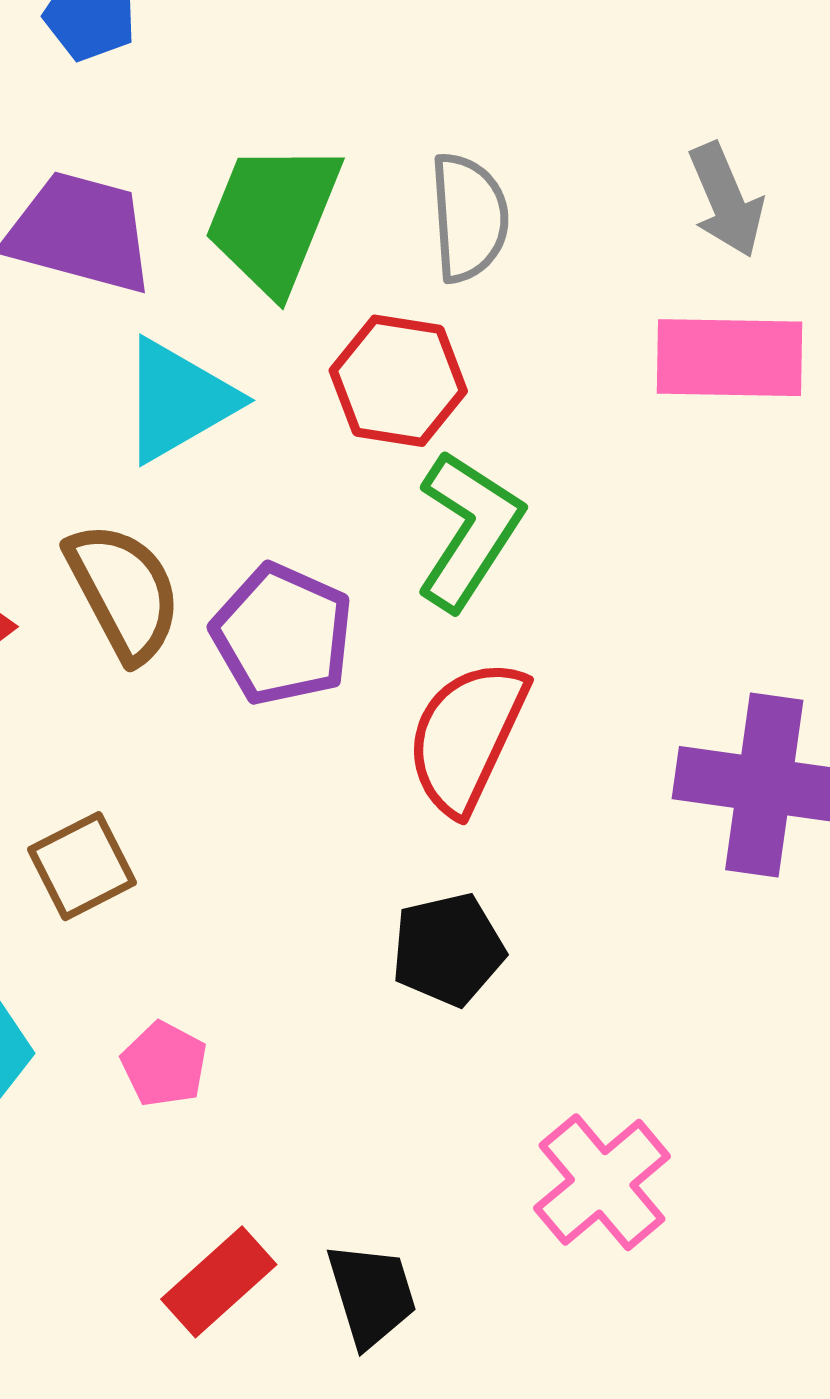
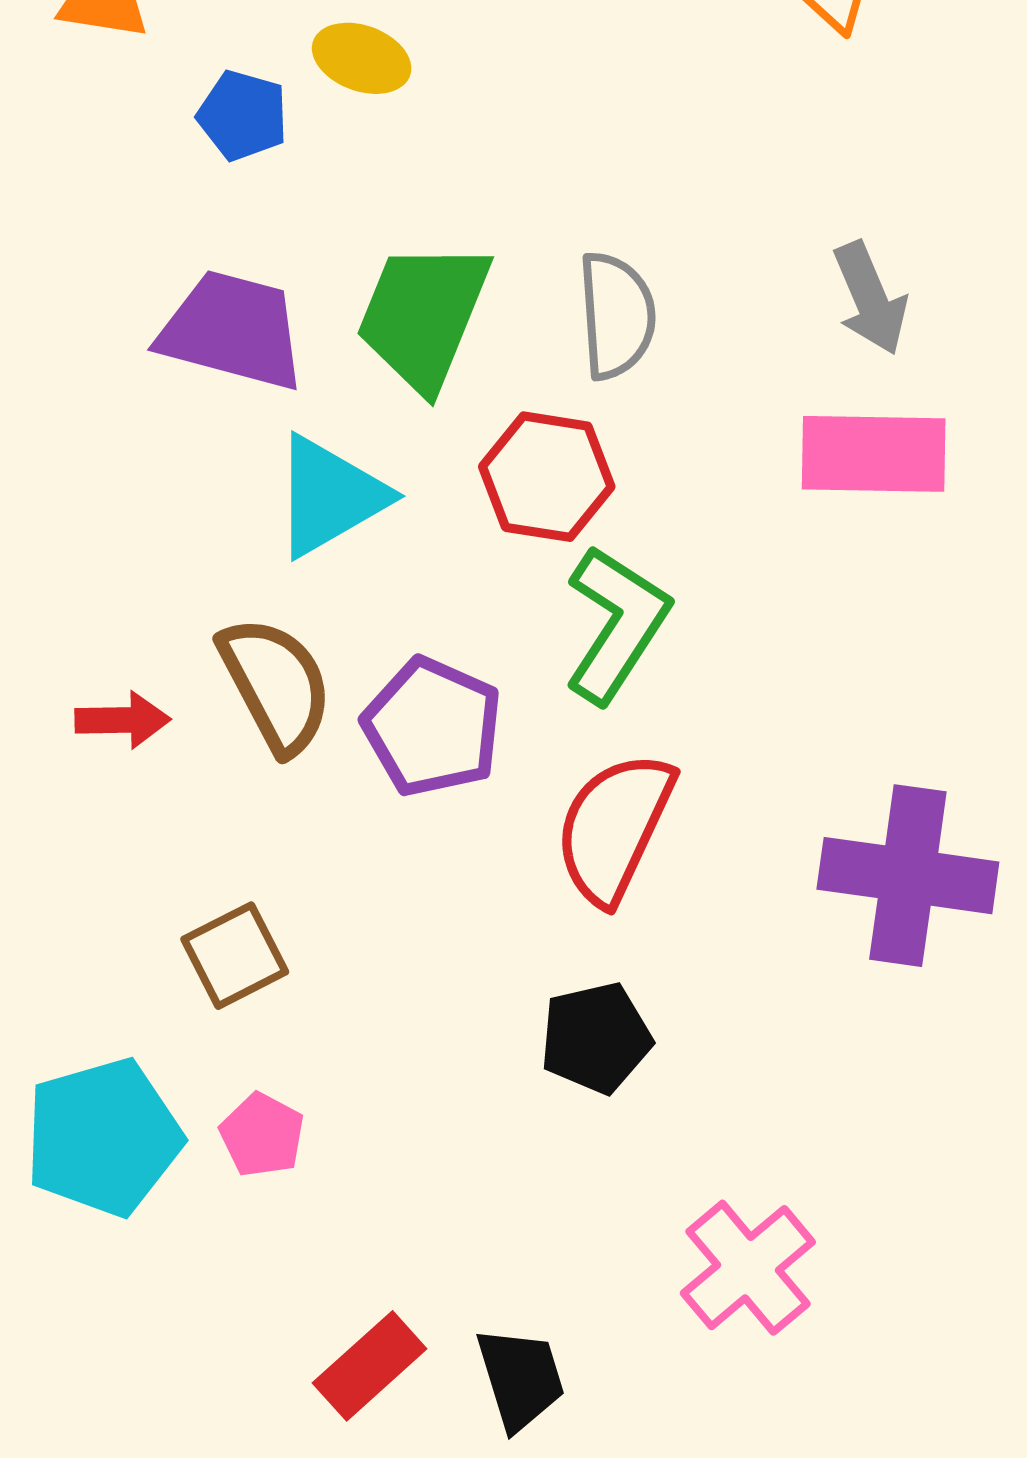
pink pentagon: (164, 1064) -> (262, 1135), moved

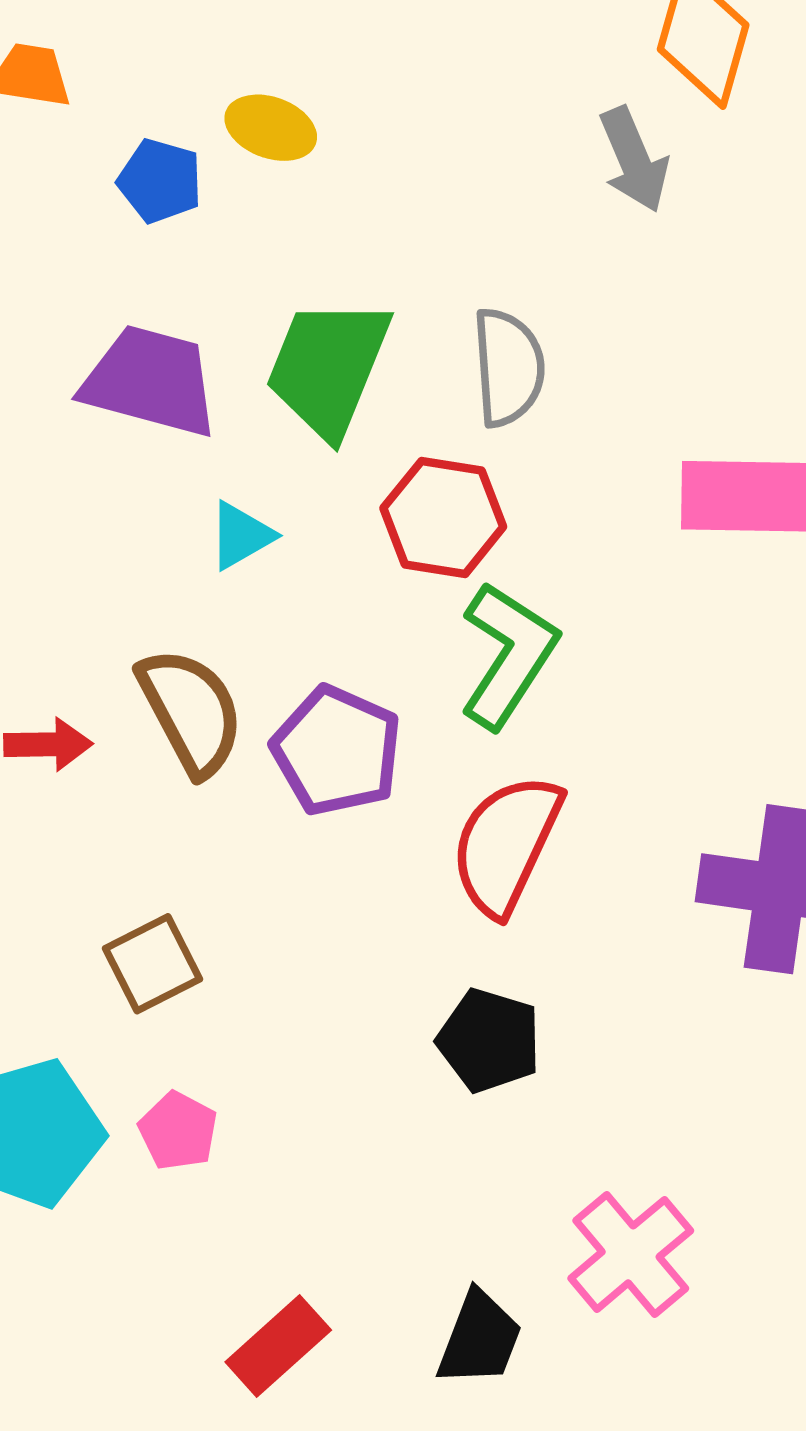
gray arrow: (870, 298) -> (634, 160), moved
cyan triangle: (330, 496) -> (241, 536), size x0.6
black pentagon: (596, 1038) -> (489, 1040), turned 30
black trapezoid: (520, 1378) -> (479, 1339), moved, turned 38

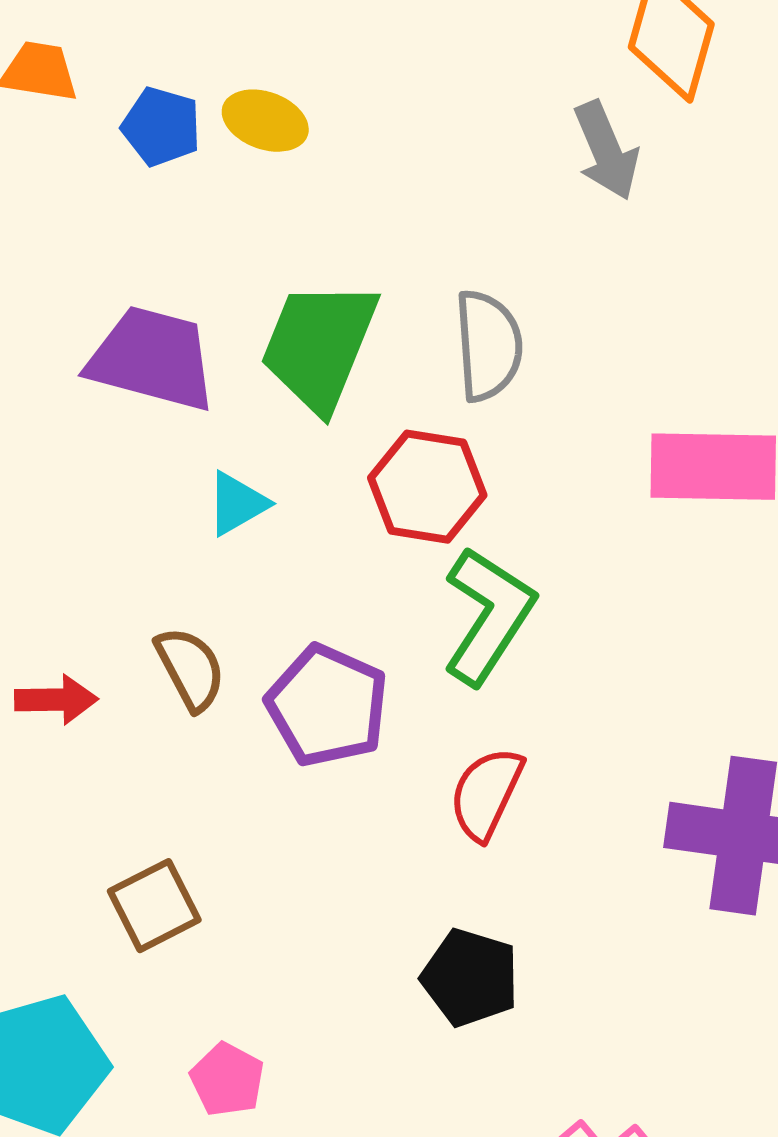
blue pentagon: (160, 181) -> (161, 127), moved
brown semicircle: (191, 711) -> (190, 669), size x0.7
red semicircle: (506, 844) -> (486, 794), size x0.7
pink pentagon: (178, 1131) -> (227, 1080), moved

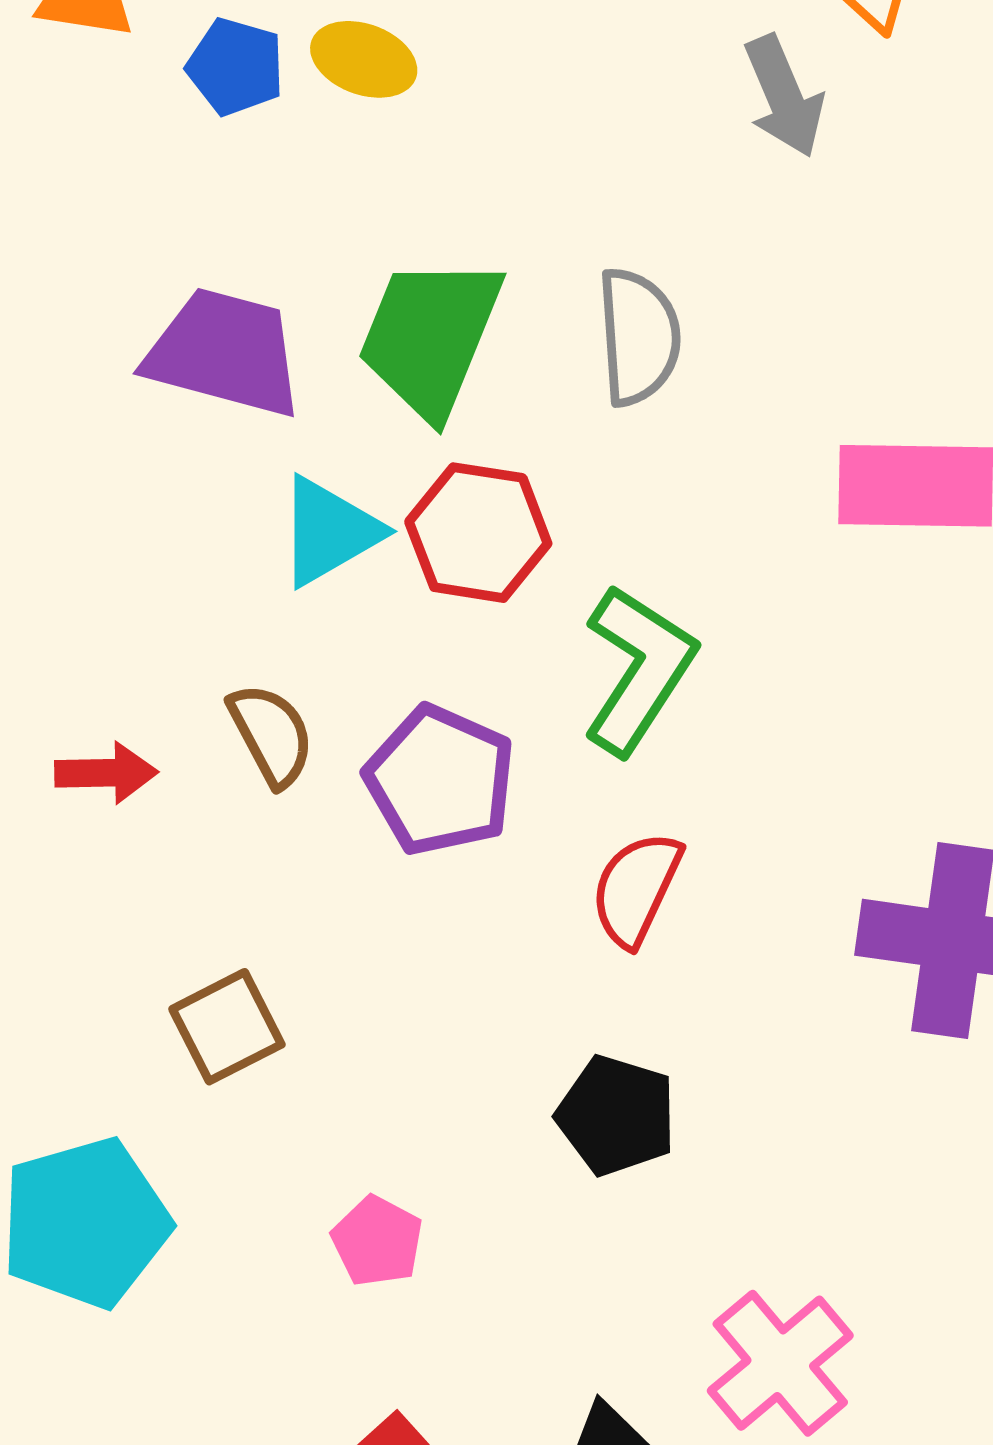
red hexagon: (427, 487) -> (478, 533), moved
cyan triangle: (237, 504) -> (329, 531), size x1.4
pink pentagon: (227, 1080) -> (377, 1241), moved

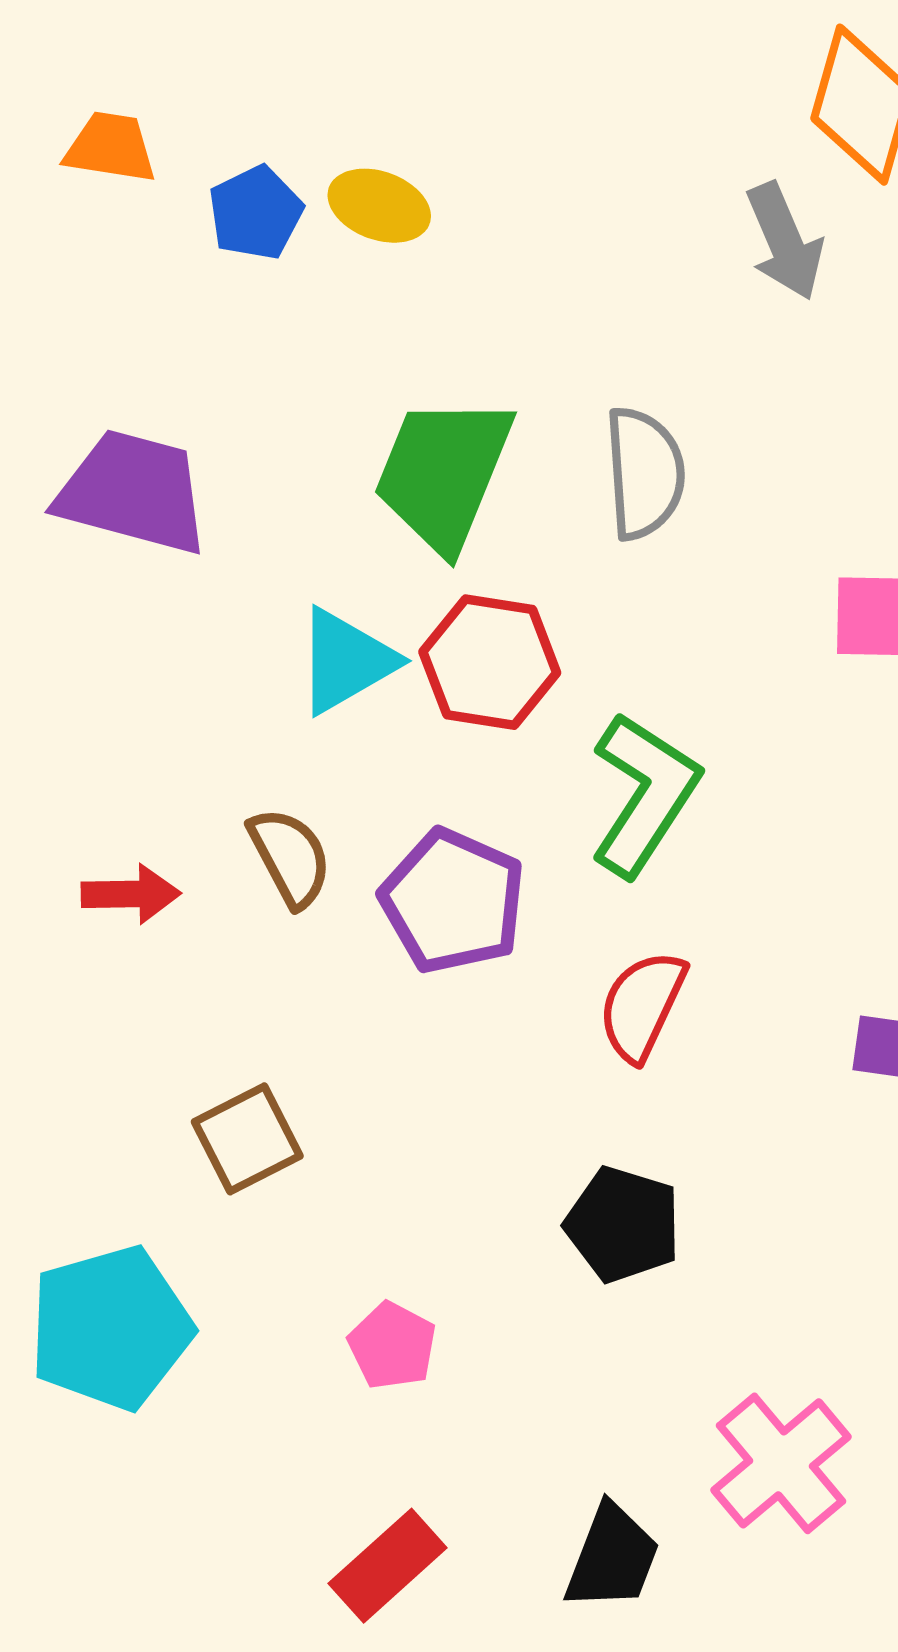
blue pentagon: (236, 67) -> (256, 213), turned 30
purple trapezoid: (224, 353) -> (133, 492), moved

